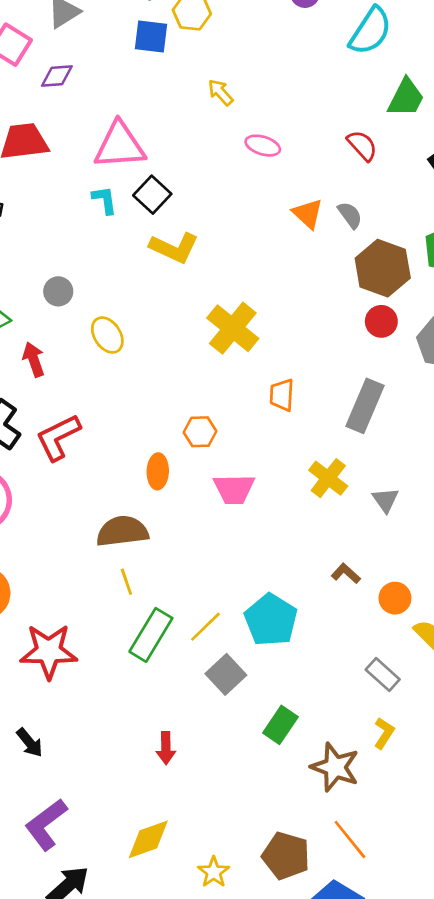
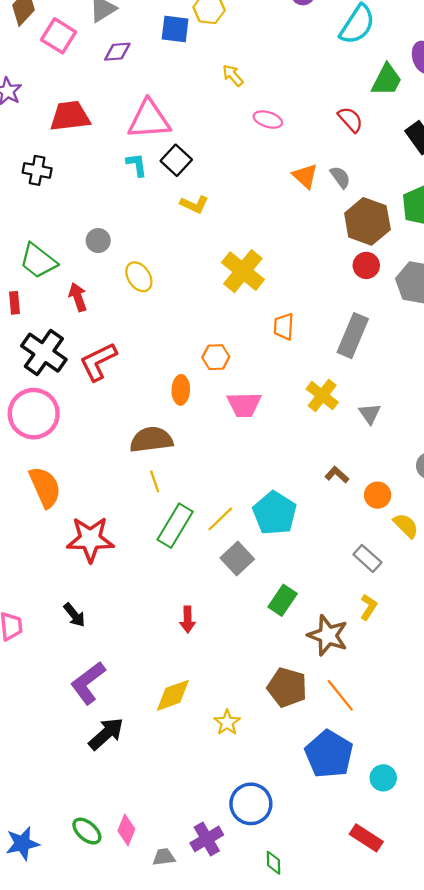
purple diamond: (57, 76) -> (117, 52), moved
yellow L-shape: (174, 248) -> (194, 204), size x0.7
brown pentagon: (286, 856) -> (287, 687), moved

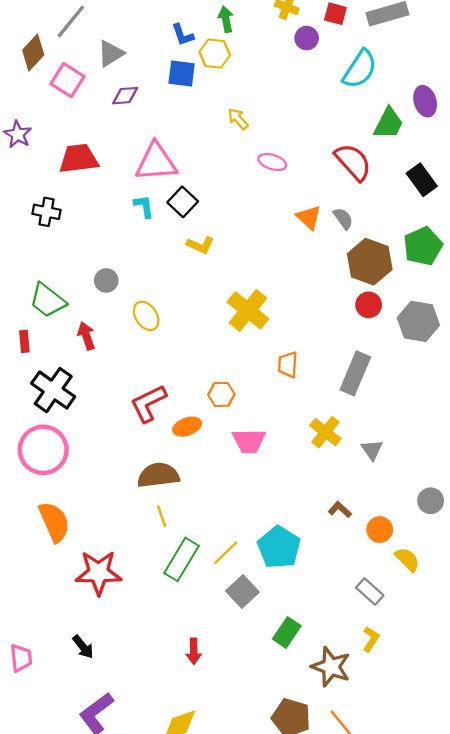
red semicircle: (350, 120) -> (353, 162), size x1.5
red L-shape: (98, 362) -> (148, 403), moved
orange ellipse: (181, 390) -> (187, 427), turned 68

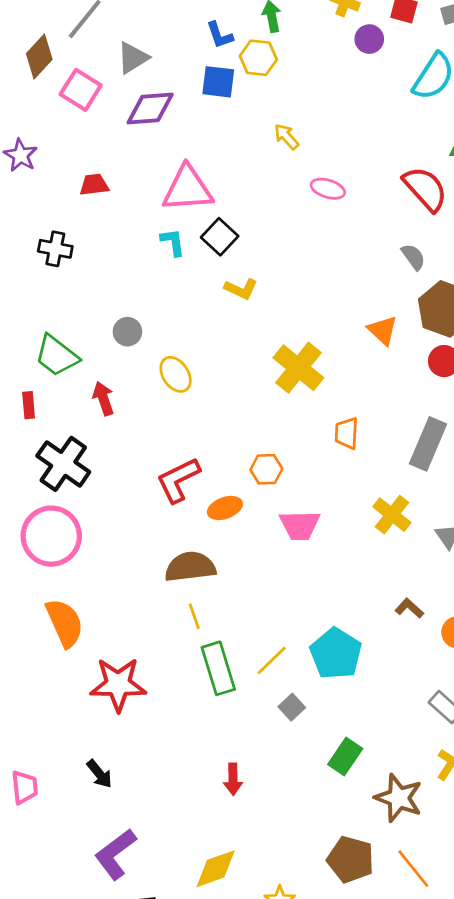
purple diamond: (125, 96) -> (150, 109), size x1.5
red trapezoid: (79, 159) -> (94, 185), size x0.6
orange triangle: (309, 217) -> (383, 330), moved
green rectangle: (182, 559) -> (218, 668), turned -48
gray square: (242, 592) -> (292, 707), size x0.7

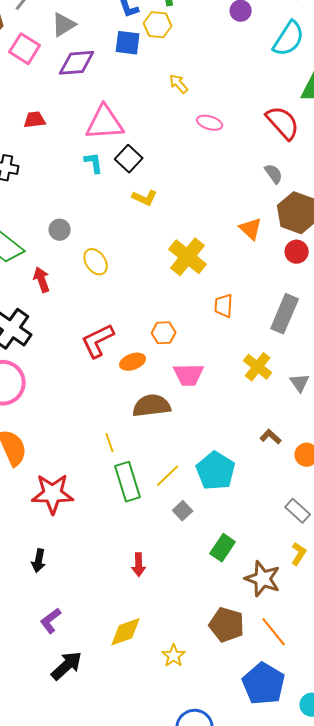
brown semicircle: (190, 567) -> (152, 406), moved
black arrow: (99, 774) -> (39, 561), turned 50
purple L-shape: (115, 854) -> (51, 621), size x0.7

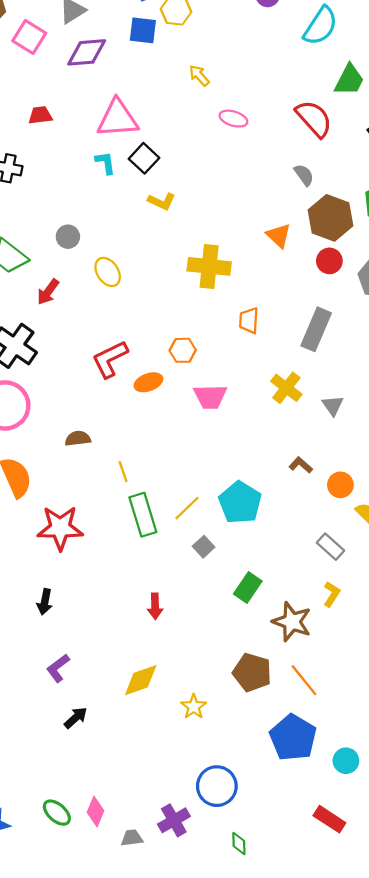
yellow cross: (188, 257) -> (209, 266), turned -33
red arrow: (42, 280) -> (48, 292), turned -125
brown semicircle: (152, 406) -> (78, 439), moved, size x0.6
black arrow: (67, 666) -> (76, 718), size x0.7

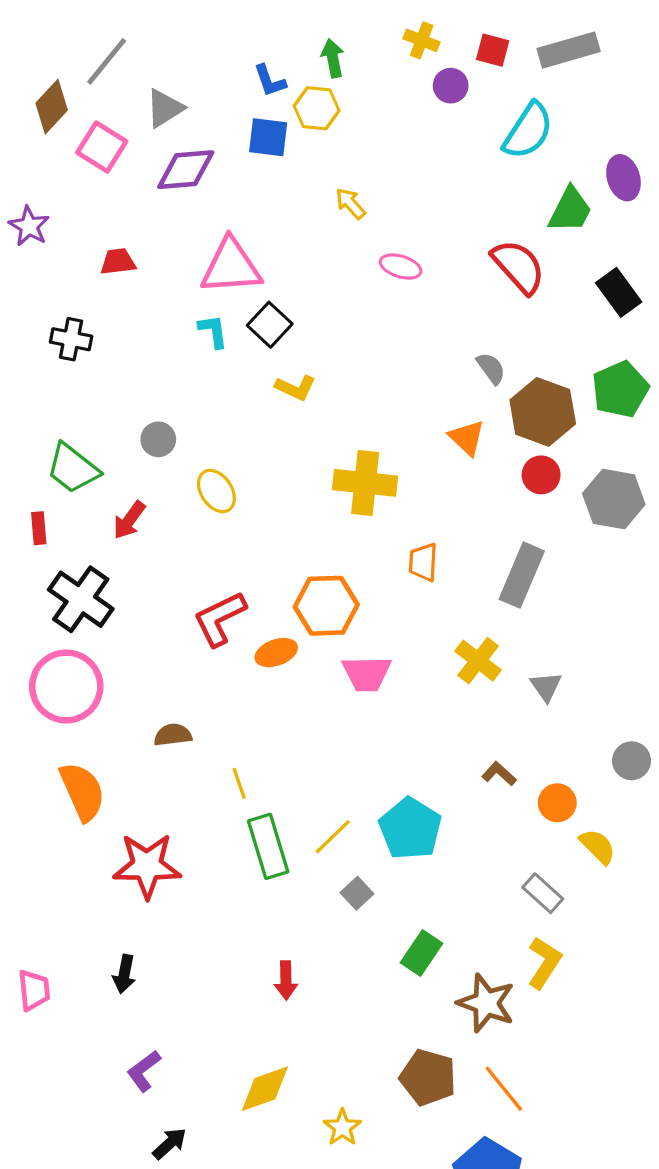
gray semicircle: (304, 175) -> (491, 368), moved
orange hexagon: (183, 350) -> (326, 606), size x1.6
yellow L-shape: (332, 594) -> (544, 963), size x1.4

